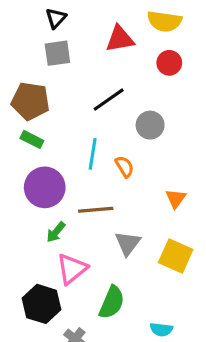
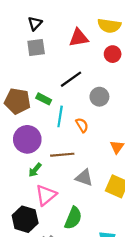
brown pentagon: (30, 101) -> (17, 101), moved
green rectangle: (32, 139) -> (44, 99), moved
gray triangle: (128, 243) -> (84, 178), turned -48

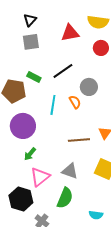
green rectangle: (44, 99) -> (34, 77), moved
orange semicircle: (82, 125) -> (75, 102), moved
brown line: (62, 155) -> (79, 140), moved
gray triangle: (84, 178) -> (70, 171), moved

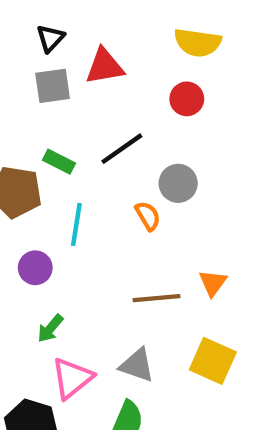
red triangle: (70, 33) -> (105, 66), moved
red circle: (101, 48) -> (187, 99), moved
cyan line: (53, 105) -> (76, 224), moved
purple circle: (23, 126) -> (35, 268), size x0.6

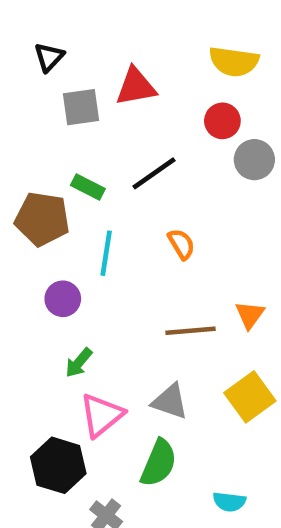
black triangle: (50, 38) -> (49, 57), moved
gray circle: (178, 183) -> (254, 160), moved
yellow square: (213, 361) -> (250, 397), turned 30

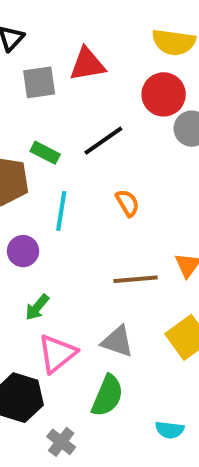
red circle: (222, 121) -> (164, 94), size x1.4

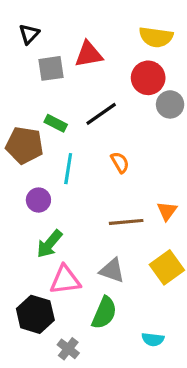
green arrow: (37, 307) -> (49, 244), size x1.4
pink triangle: (57, 354) -> (65, 280), turned 32

